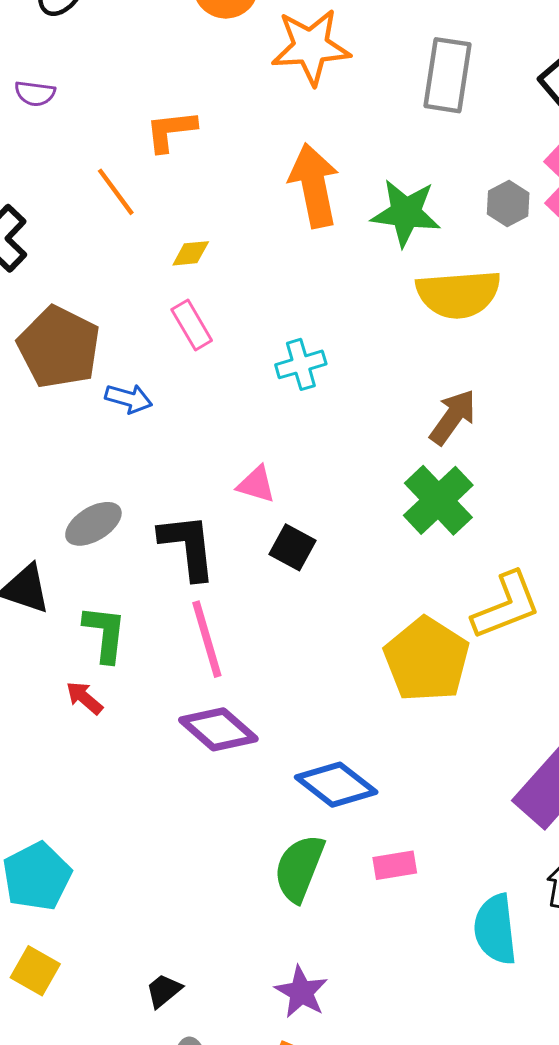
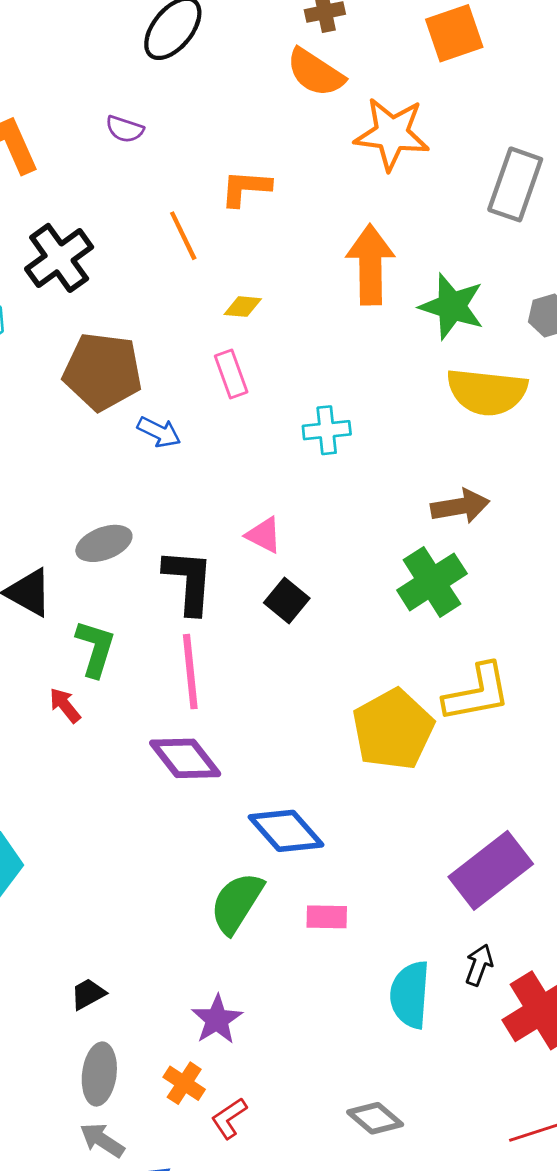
brown pentagon: (59, 347) -> (103, 371), turned -30
brown arrow: (453, 417) -> (460, 506), turned 34

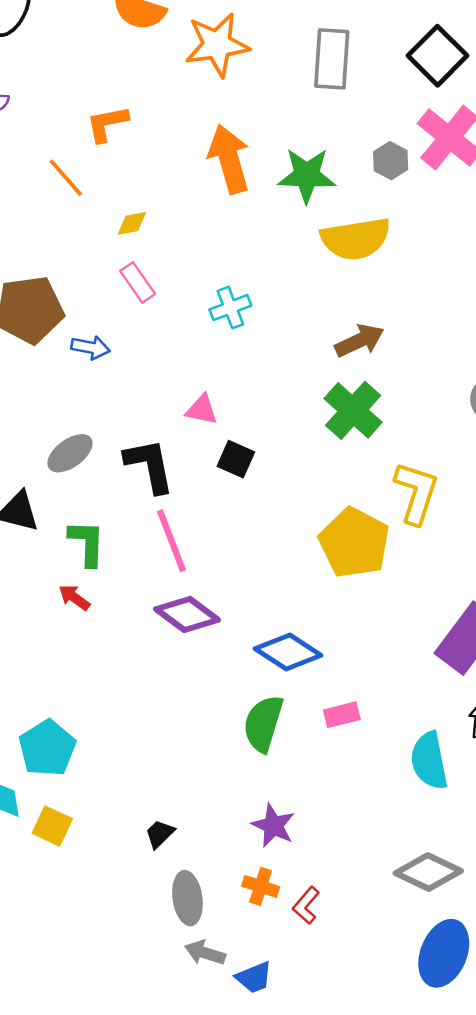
yellow L-shape: (477, 693) -> (416, 493), turned -46
gray diamond: (375, 1118) -> (428, 872), size x1.4

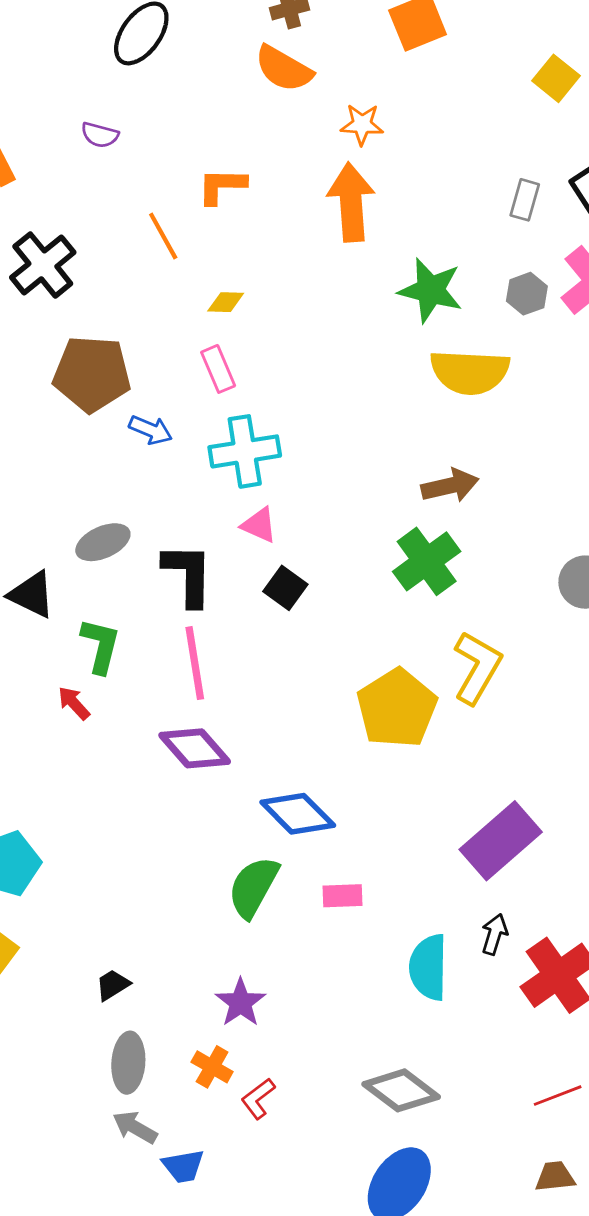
orange star: (217, 45) -> (362, 124), size x0.6
gray rectangle: (332, 59) -> (525, 200), moved, size x0.6
orange arrow: (229, 159) -> (351, 202), moved
cyan cross: (230, 308) -> (245, 451), moved, size x1.5

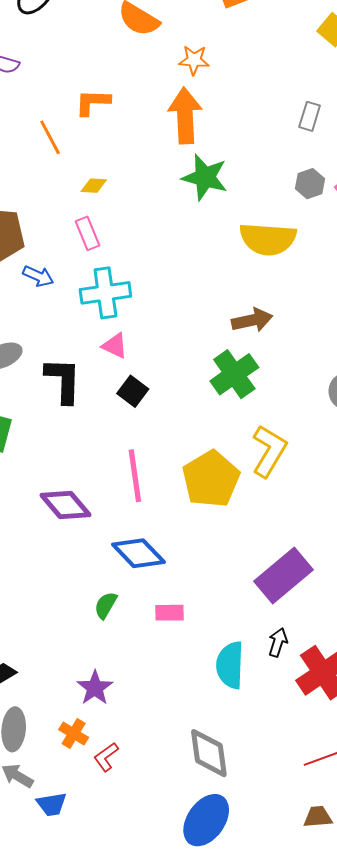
green star: (431, 290) -> (205, 177), moved
pink line: (195, 663) -> (135, 476), moved
green semicircle: (253, 887) -> (106, 605), size x0.6
gray diamond: (401, 1090) -> (209, 753), turned 44

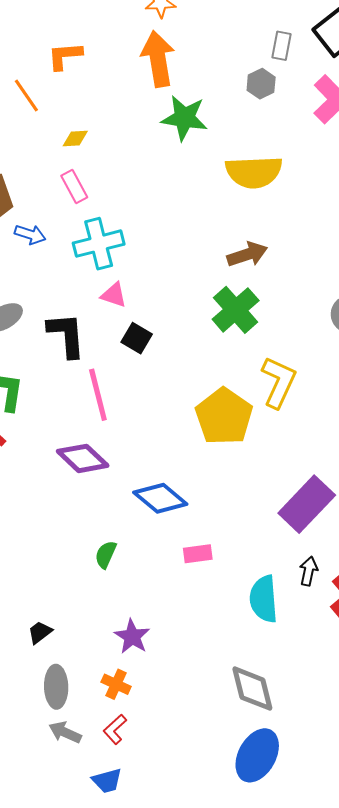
gray hexagon: (310, 184) -> (261, 84), moved
pink line: (135, 476) -> (98, 395), moved
green semicircle: (106, 605) -> (106, 555), moved
red L-shape: (106, 757) -> (115, 729), moved
blue trapezoid: (52, 804) -> (107, 781), moved

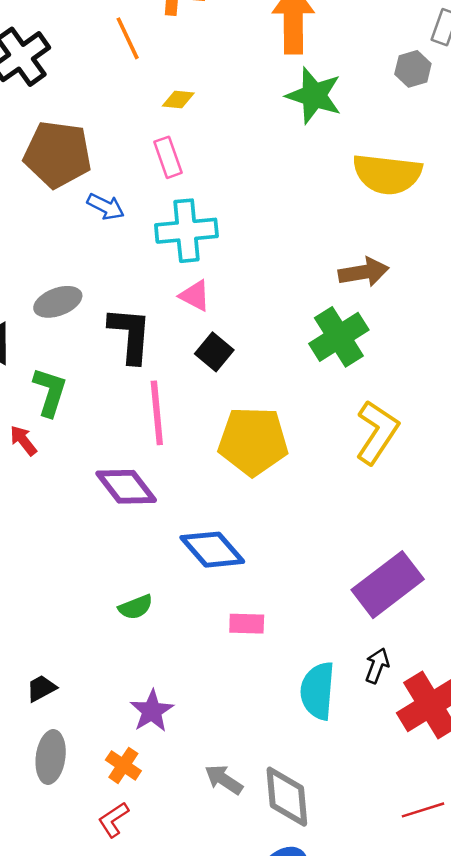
yellow pentagon: (224, 416) -> (253, 441), moved, turned 30
green semicircle: (106, 555) -> (136, 607), turned -144
gray arrow: (65, 732) -> (224, 779), moved

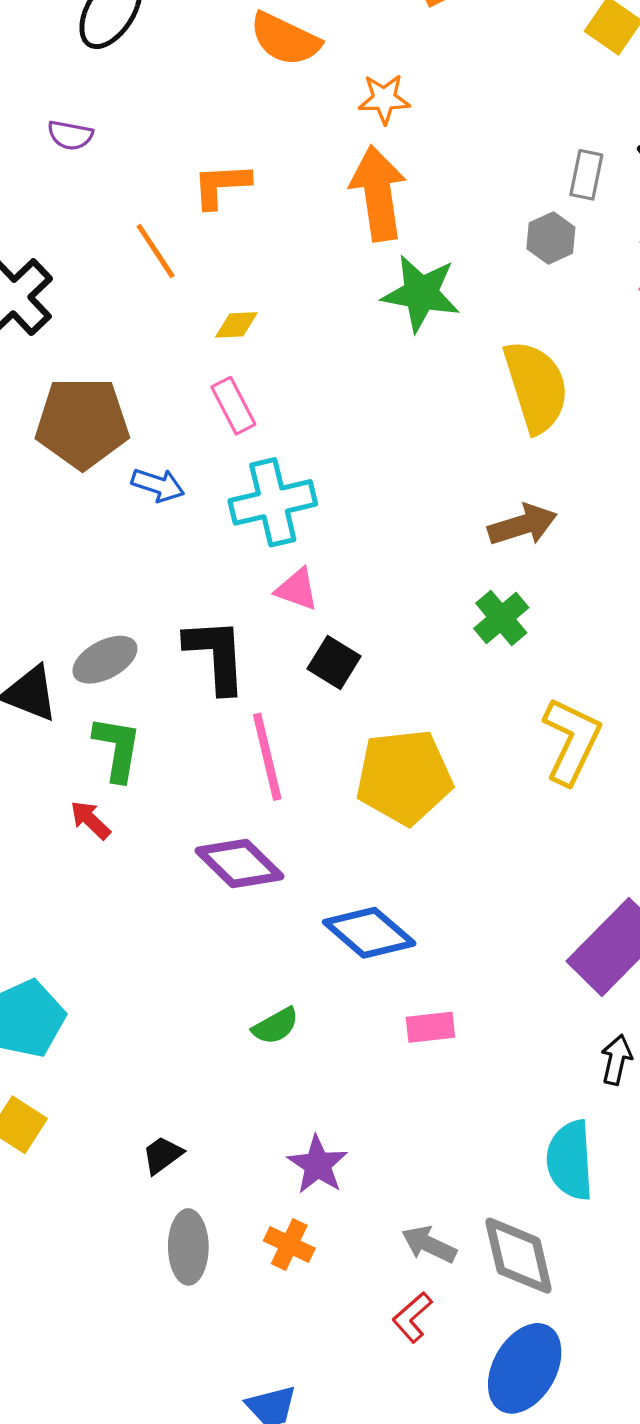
yellow semicircle: (387, 174) -> (536, 386), turned -106
gray ellipse: (58, 302) -> (105, 660), moved
green cross: (339, 337) -> (501, 618), size x0.7
cyan semicircle: (318, 691) -> (570, 1160), moved
red L-shape: (113, 820) -> (412, 1317), moved

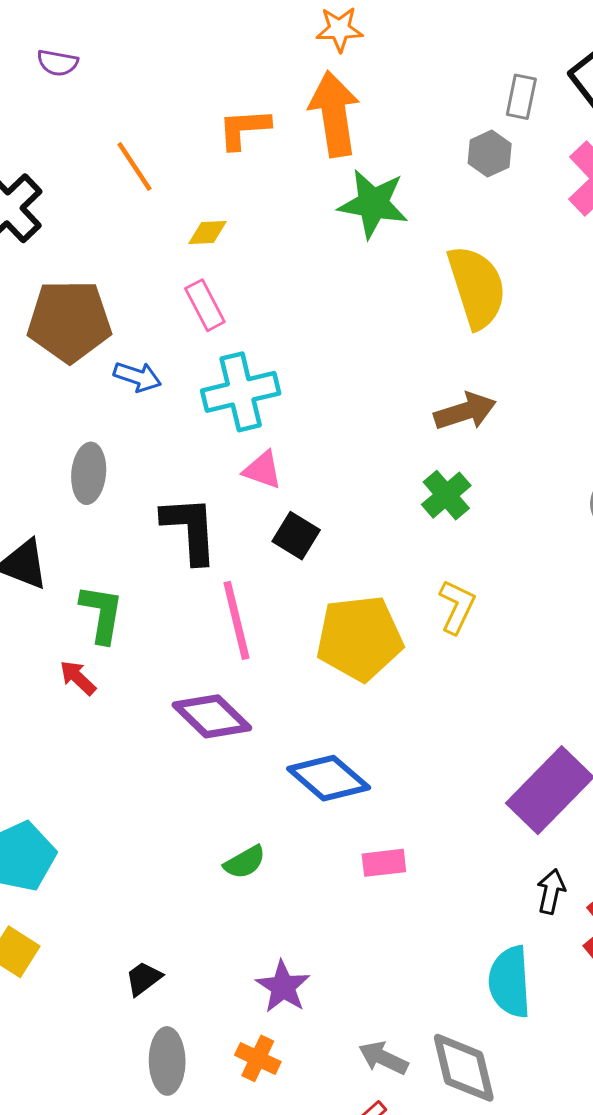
orange L-shape: (221, 185) -> (244, 129), moved
gray ellipse: (105, 660) -> (89, 473), moved, turned -56
yellow L-shape: (572, 741) -> (457, 607), moved, size x0.7

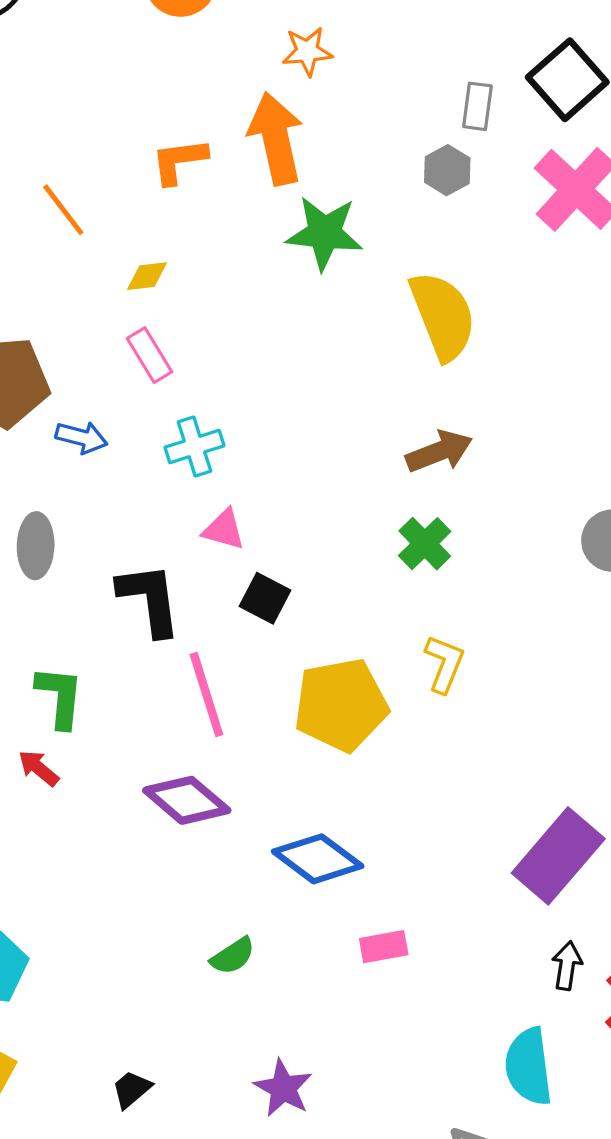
orange star: (339, 29) -> (307, 51), moved
cyan cross: (241, 392) -> (195, 447), size x0.7

